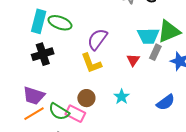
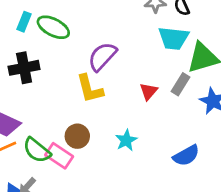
cyan rectangle: (39, 21) -> (24, 22), size x0.6
cyan trapezoid: (148, 36) -> (174, 38), moved

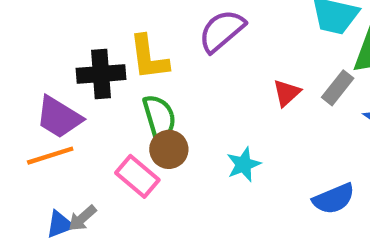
black cross: (24, 68) -> (101, 74), moved
yellow L-shape: (90, 89) -> (149, 58), moved
green semicircle: (37, 150) -> (159, 118), moved, turned -152

